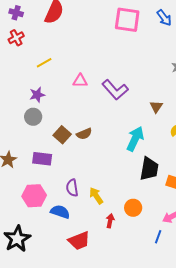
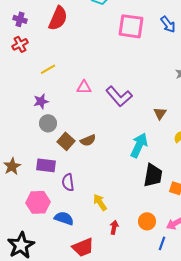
gray circle: (33, 117) -> (48, 123), moved
purple semicircle: (72, 188) -> (68, 182), moved
orange circle: (133, 208) -> (147, 221), moved

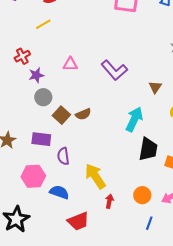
red cross: (20, 44) -> (22, 56), moved
yellow line: (48, 69) -> (43, 24), moved
pink triangle: (84, 87) -> (70, 64), moved
yellow arrow: (100, 202) -> (95, 176), size x1.5
blue line: (162, 243) -> (149, 223), moved

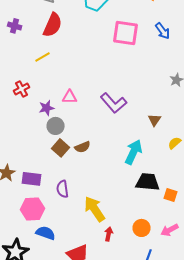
purple star: (36, 75) -> (47, 108), moved
gray circle: (43, 97) -> (56, 126), moved
purple rectangle: (41, 139) -> (32, 179), moved
black trapezoid: (148, 149) -> (148, 182), turned -95
blue semicircle: (59, 192) -> (46, 233), moved

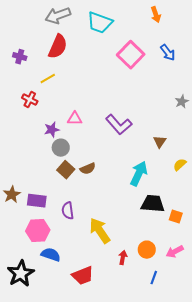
purple cross: (15, 26) -> (20, 57), moved
pink square: (126, 33) -> (131, 55), turned 36
red cross: (22, 89) -> (30, 100), moved, turned -35
red arrow: (109, 234) -> (123, 258), moved

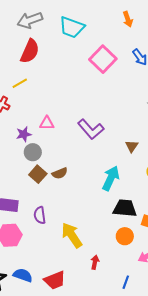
orange circle: (147, 250) -> (125, 236), moved
blue semicircle: (51, 255) -> (23, 275), moved

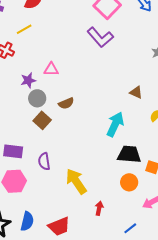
purple L-shape: (91, 129) -> (100, 37), moved
brown triangle: (132, 146) -> (136, 92), turned -40
brown semicircle: (60, 173) -> (66, 103), moved
blue semicircle: (23, 275) -> (27, 221), turned 84
blue line: (126, 282) -> (130, 228), turned 32

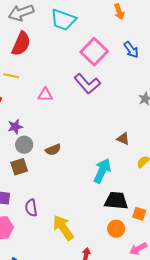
yellow line: (24, 29) -> (11, 76), turned 42
pink triangle: (51, 69) -> (45, 95), moved
brown square: (42, 120) -> (19, 167), moved, turned 30

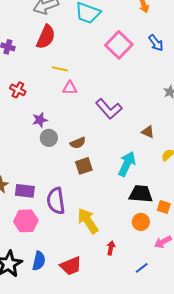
yellow line: (11, 76) -> (60, 69), moved
purple L-shape: (87, 84) -> (109, 109), moved
brown square: (19, 167) -> (84, 166), moved
purple semicircle: (31, 208) -> (56, 201), size x1.5

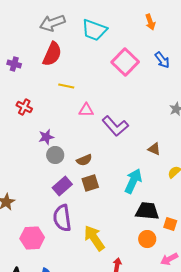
pink triangle: (70, 88) -> (86, 110), moved
purple rectangle: (25, 191) -> (62, 186), moved, turned -48

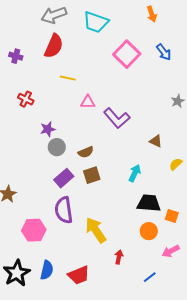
cyan arrow: (133, 181) -> (135, 173), size x0.7

